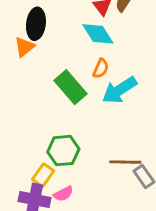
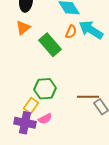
orange triangle: (24, 47) -> (23, 28), moved
cyan arrow: (119, 90) -> (91, 30), moved, turned 65

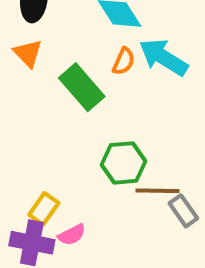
orange triangle: (23, 28) -> (28, 53), turned -35
green hexagon: (45, 89) -> (124, 163), moved

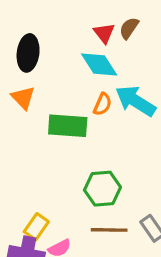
green rectangle: (82, 87) -> (68, 126), turned -45
brown line: (157, 191) -> (109, 230), moved

